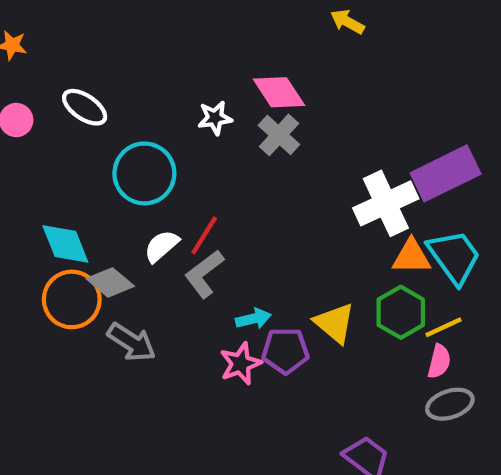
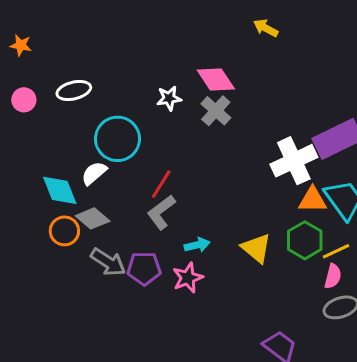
white ellipse: (85, 107) -> (74, 90), turned -48
white semicircle: (161, 246) -> (94, 173), moved
orange circle: (72, 299) -> (64, 231), size x0.7
purple pentagon: (285, 351) -> (144, 268), moved

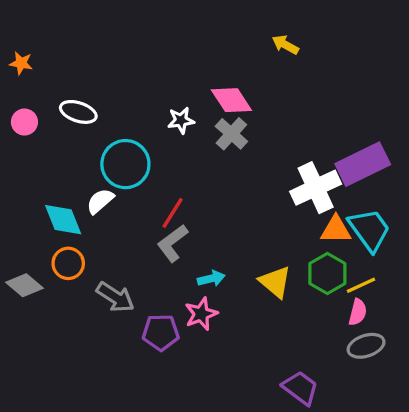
white ellipse: (74, 90) -> (78, 112), turned 32
gray diamond: (93, 218) -> (24, 285), moved
purple pentagon: (144, 268) -> (161, 332), moved

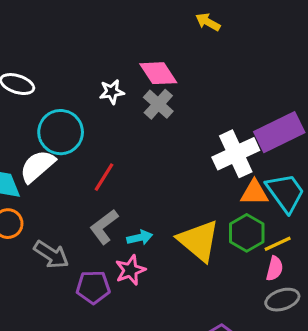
white semicircle: (100, 201) -> (37, 166), size x1.4
gray L-shape: (173, 243) -> (104, 227), moved
yellow triangle: (275, 282) -> (199, 241), size x1.4

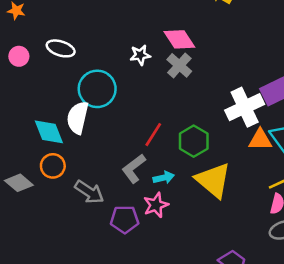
white semicircle: (37, 166) -> (78, 118), turned -36
red line: (104, 177) -> (153, 135), moved
green hexagon: (247, 233) -> (194, 141), moved

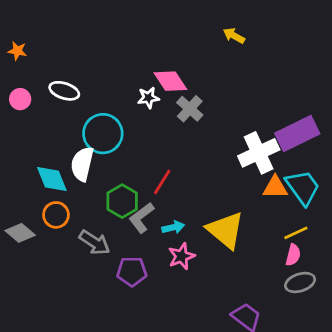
pink diamond: (179, 39) -> (170, 81), moved
green hexagon: (194, 141) -> (122, 201), moved
pink star: (156, 205) -> (181, 256), moved

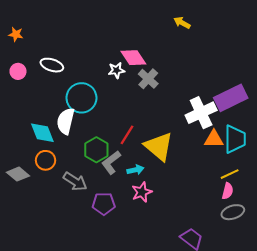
cyan trapezoid: (303, 187) -> (235, 139), turned 36
yellow triangle: (226, 230) -> (159, 147), moved

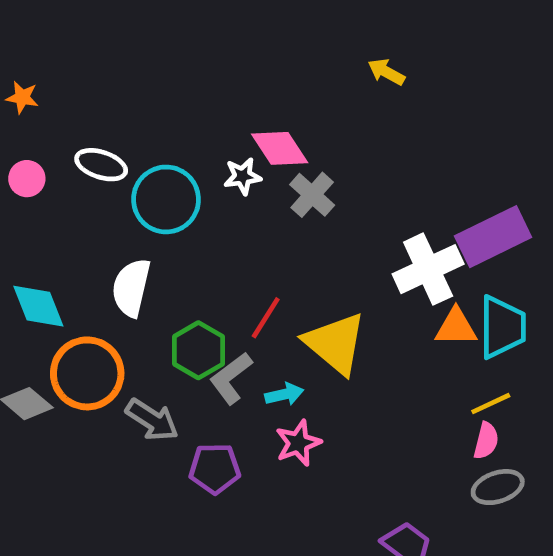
cyan circle: (81, 98) -> (166, 199), moved
cyan diamond: (42, 133) -> (38, 306), moved
orange circle: (46, 160) -> (87, 373), size x1.6

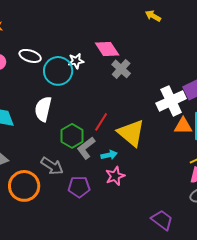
white star: (243, 176) -> (76, 61), moved
orange circle: (87, 373) -> (24, 186), moved

